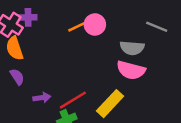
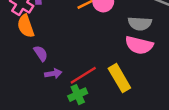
purple semicircle: (17, 77) -> (41, 53), moved
yellow rectangle: (110, 104) -> (119, 78), turned -72

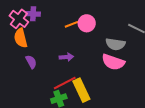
purple arrow: (53, 74) -> (66, 57), moved
yellow rectangle: (119, 78) -> (81, 90), moved

